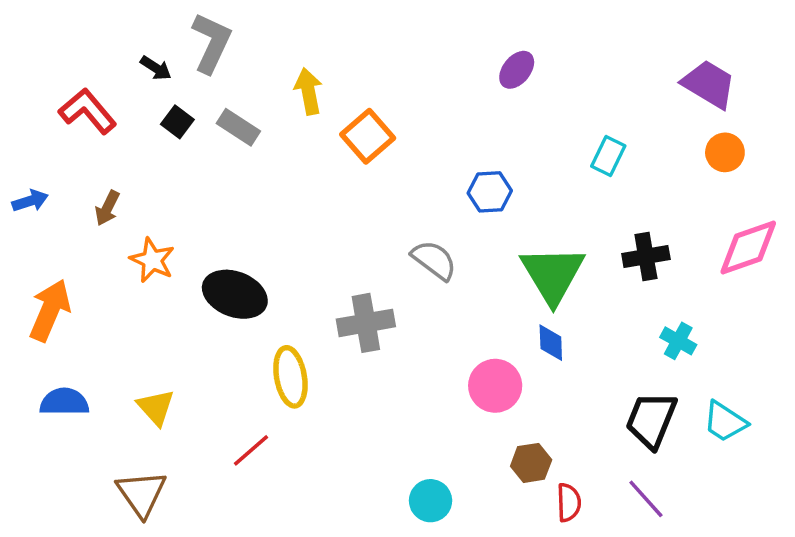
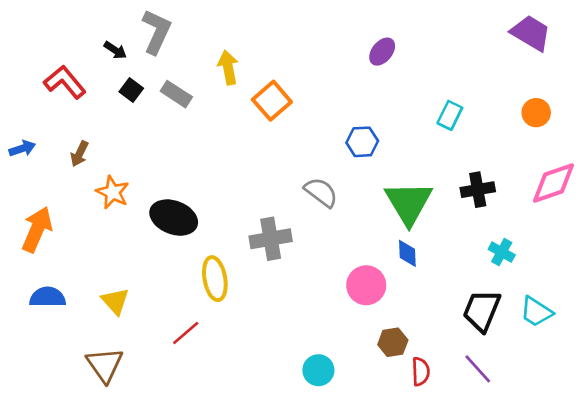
purple trapezoid: (709, 84) -> (531, 33), moved

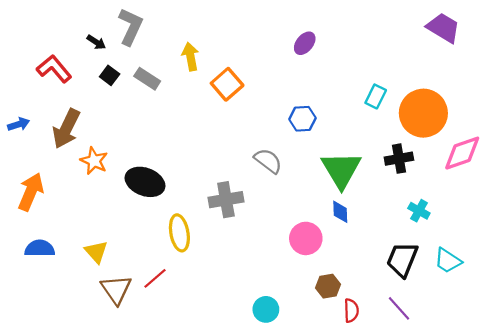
purple ellipse: (382, 52) -> (305, 43), moved
orange circle: (536, 113) -> (423, 113), moved, size x2.0
brown arrow: (79, 154) -> (66, 129), size x1.8
brown triangle: (105, 365) -> (116, 289), moved

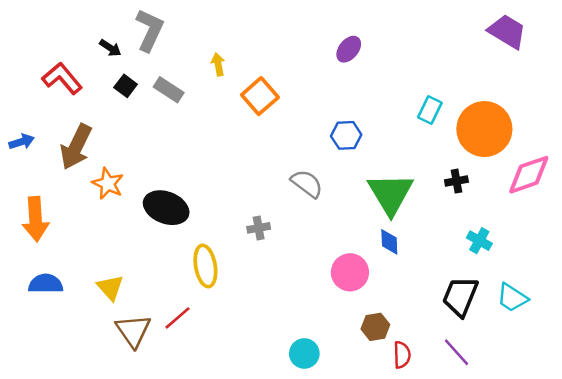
yellow arrow: (190, 57) -> (218, 64), size x0.7
black cross: (399, 159) -> (456, 181), size x0.7
orange arrow: (31, 192) -> (36, 219), turned 153
gray cross: (226, 200) -> (259, 228), size x0.6

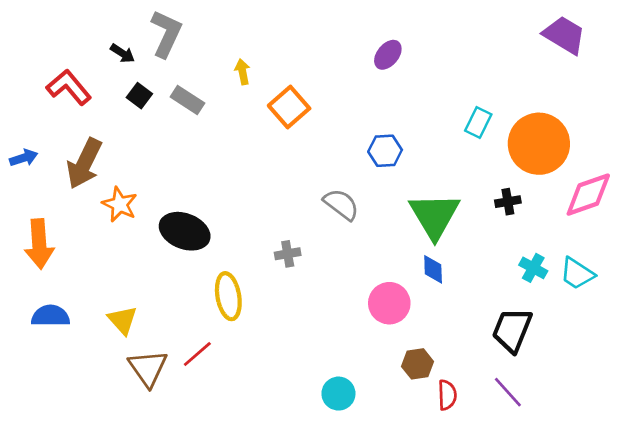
cyan trapezoid: (512, 298) -> (577, 274), moved

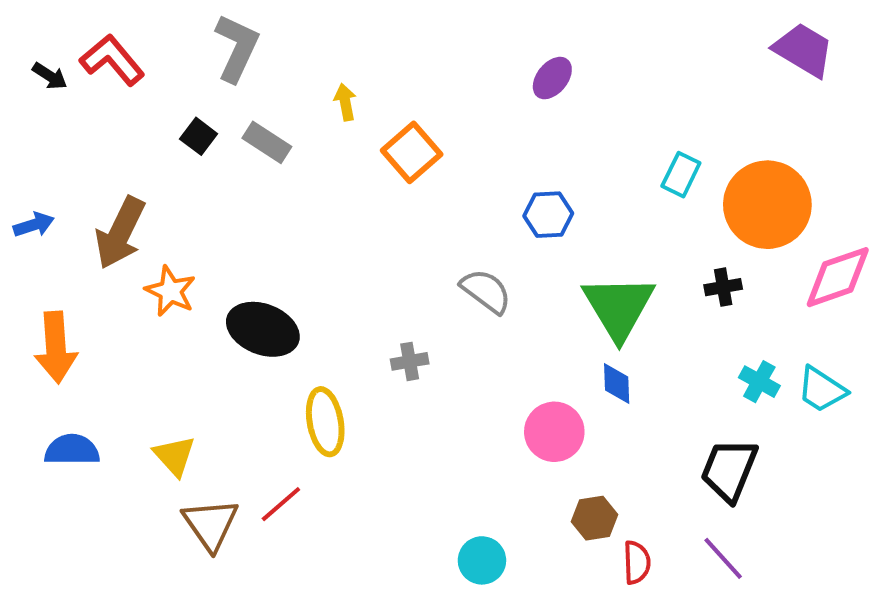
black arrow: (122, 53) -> (50, 76), moved
red L-shape: (69, 87) -> (112, 60), moved

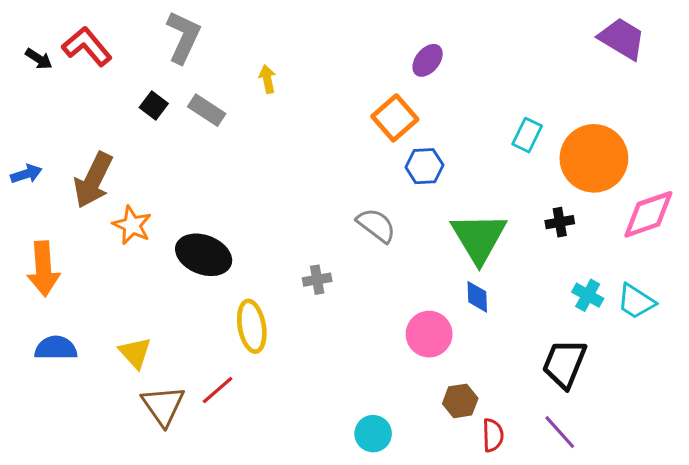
orange square: (412, 152) -> (395, 118), moved

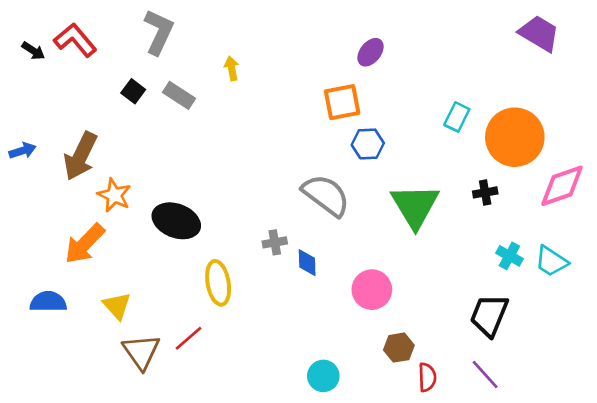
orange square: (395, 118) -> (342, 102), turned 30
gray semicircle: (376, 225) -> (326, 195), size x1.4
orange arrow: (43, 269) -> (85, 244), moved, turned 48
blue diamond: (477, 297) -> (307, 263), moved

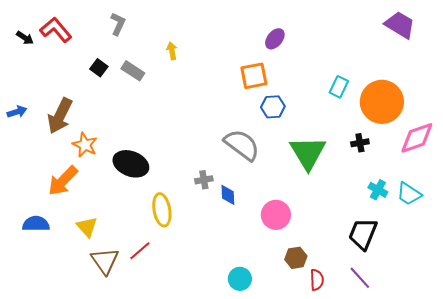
gray L-shape: (159, 32) -> (118, 24), size x0.7

